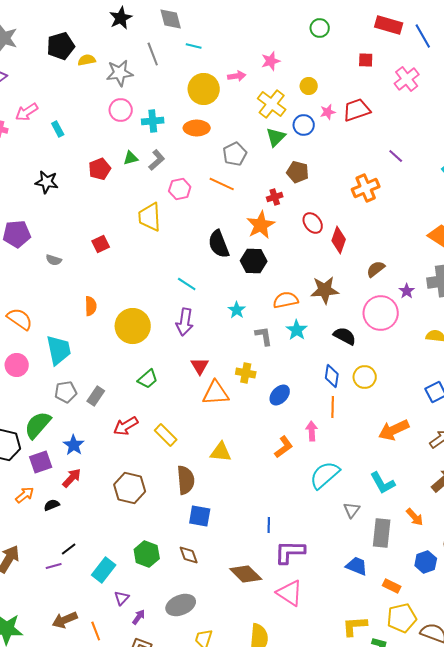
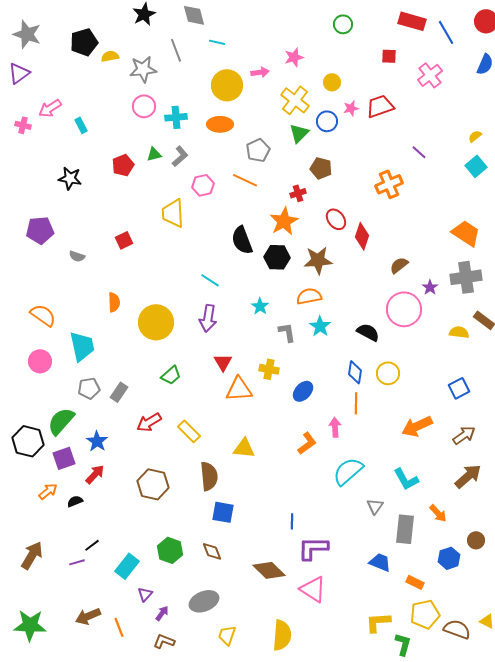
brown star: (325, 290) -> (318, 260), moved

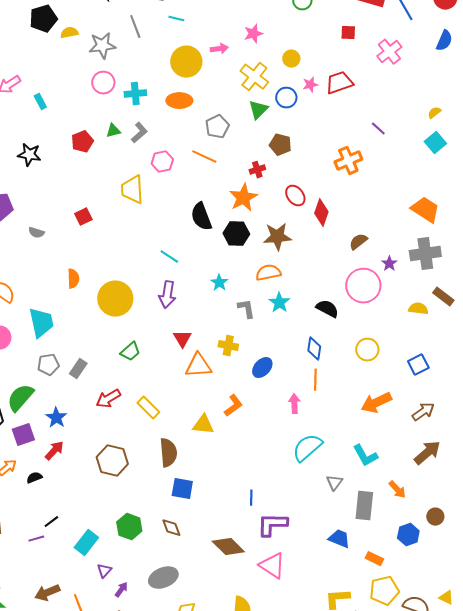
yellow circle: (388, 373) -> (367, 350), moved
orange L-shape: (307, 443) -> (233, 406), moved

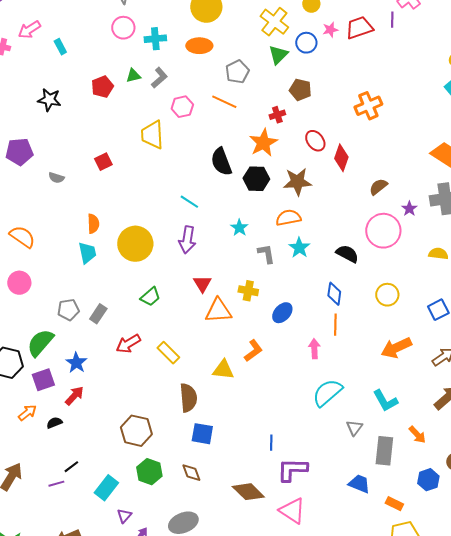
purple line: (378, 129) -> (392, 20), moved, turned 49
cyan trapezoid: (41, 323) -> (87, 253), moved, size x0.7
brown hexagon: (112, 461) -> (136, 431), moved

